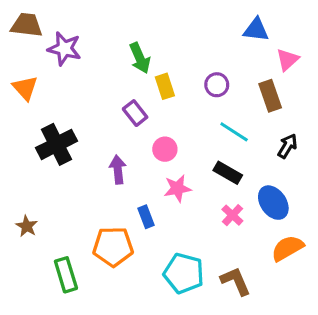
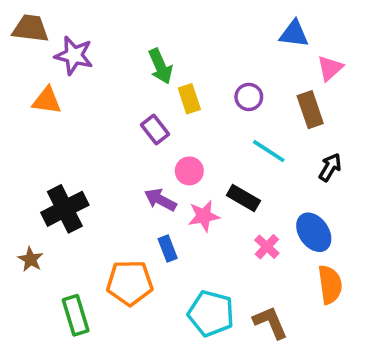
orange triangle: (25, 88) -> (47, 101), moved, turned -40
black cross: (57, 144) -> (65, 209), moved
purple arrow: (118, 170) -> (160, 200), moved, turned -56
black rectangle: (228, 173) -> (243, 198), moved
orange semicircle: (287, 248) -> (330, 285), turned 112

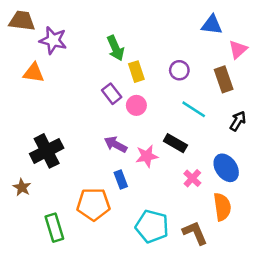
pink circle: (189, 171) -> (136, 105), moved
orange semicircle: (330, 285) -> (222, 207), moved

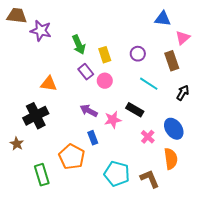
green arrow: (116, 48) -> (79, 45), moved
orange triangle: (34, 73) -> (49, 84), moved
orange pentagon: (93, 204) -> (72, 157), turned 30

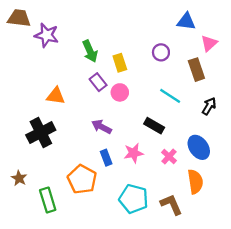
purple circle: (138, 54) -> (161, 52), moved
pink star: (113, 120) -> (134, 153), moved
brown star: (17, 144) -> (19, 178), moved

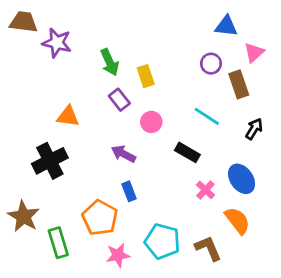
purple circle: (161, 52) -> (211, 64), moved
pink circle: (120, 92) -> (151, 122), moved
pink star: (134, 153) -> (118, 255), moved
brown star: (19, 178) -> (24, 216), size x1.6
orange semicircle: (195, 182) -> (237, 221), turned -30

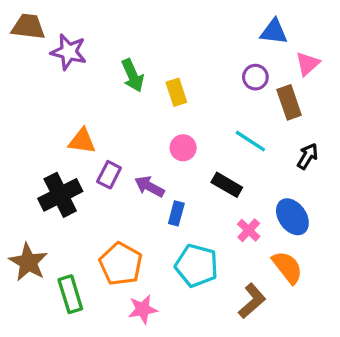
purple rectangle: (119, 100) -> (109, 175), moved, turned 65
blue rectangle: (129, 191) -> (176, 213), moved, turned 36
cyan pentagon: (162, 241) -> (197, 266), moved
brown L-shape: (208, 248) -> (252, 301), turned 72

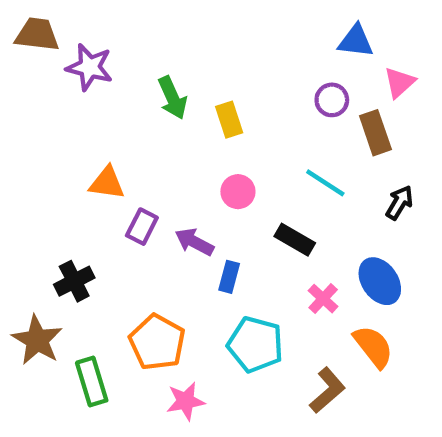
black cross: (60, 195) -> (74, 281), moved, size x0.7

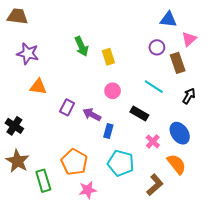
purple star: (90, 67) -> (28, 54), moved
orange triangle: (107, 183) -> (38, 87), moved
black cross: (74, 281) -> (14, 126), moved, turned -30

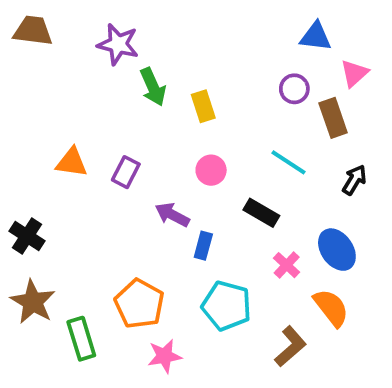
purple star: (28, 54) -> (118, 44), moved
purple rectangle: (67, 107) -> (126, 172), moved

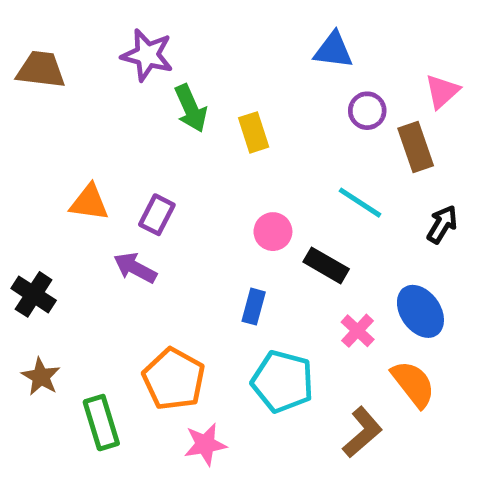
brown trapezoid: (33, 31) -> (41, 70), moved
blue triangle: (316, 37) -> (333, 50), moved
pink circle: (211, 170) -> (273, 232), moved
purple arrow: (172, 215) -> (135, 268), moved
brown star: (33, 302) -> (41, 377), size x0.7

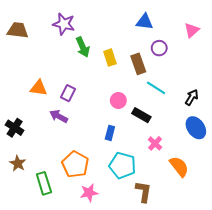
pink triangle: (442, 91) -> (192, 30), moved
brown rectangle: (416, 147) -> (138, 64), moved
blue ellipse: (420, 311) -> (196, 128), moved
brown L-shape: (362, 432) -> (143, 192), moved, turned -40

